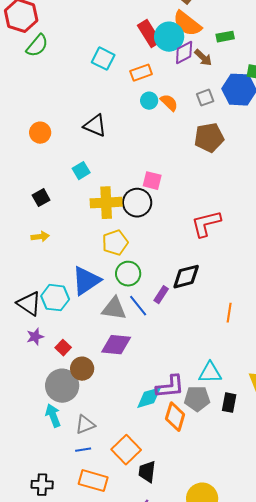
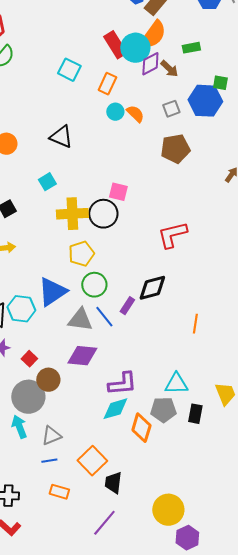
orange semicircle: (187, 24) -> (153, 35), turned -92
orange rectangle: (141, 73) -> (107, 84), turned -45
purple L-shape: (170, 387) -> (122, 384), moved
orange rectangle: (93, 481) -> (59, 492), size x0.7

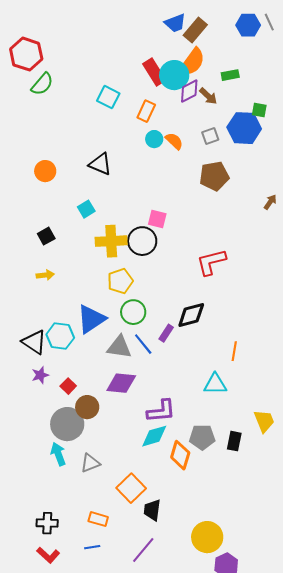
cyan triangle: (176, 384) -> (215, 384), moved
blue line: (49, 461) -> (92, 547), moved

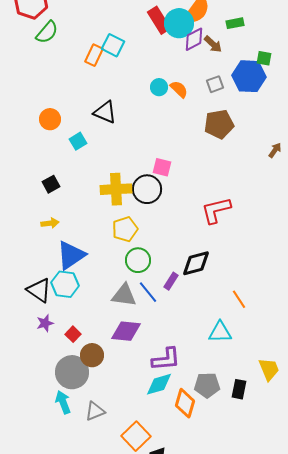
orange rectangle: (146, 111) -> (94, 55), moved
cyan square: (86, 209) -> (78, 141), moved
blue triangle: (91, 319) -> (71, 255), moved
orange line: (234, 351) -> (239, 299), turned -42

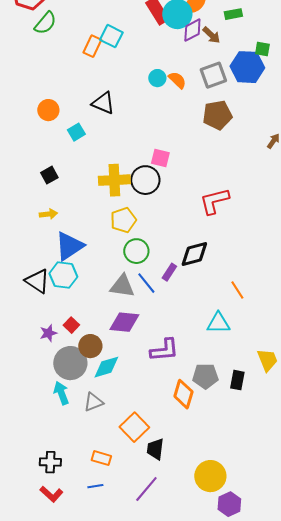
gray square: (215, 84) -> (213, 75), size x1.5
purple star: (45, 323) -> (48, 333), moved
cyan diamond: (159, 384) -> (106, 367), moved

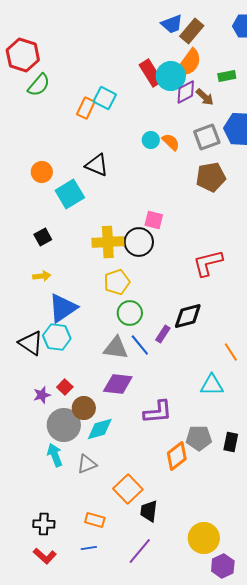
cyan square: (76, 132) -> (70, 194), size x1.6
orange diamond: (183, 394) -> (177, 456), turned 36

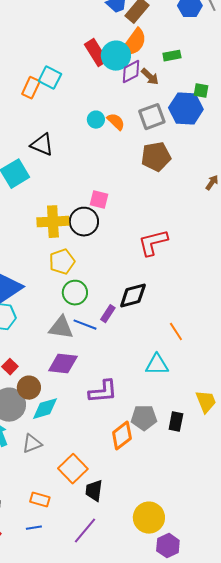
blue line: (140, 345) -> (85, 325), turned -30

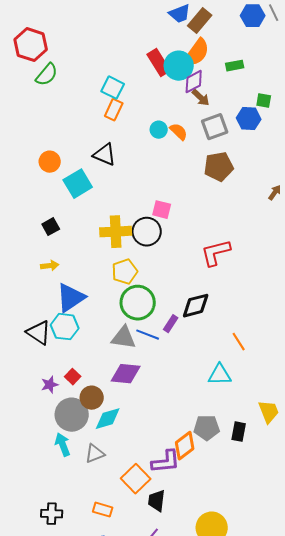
brown arrow: (150, 77) -> (201, 98), moved
orange rectangle: (31, 88) -> (114, 110), moved
blue hexagon: (186, 109) -> (249, 119), size x0.7
green circle: (75, 293) -> (138, 303), size x1.4
purple L-shape: (103, 392) -> (166, 462), moved

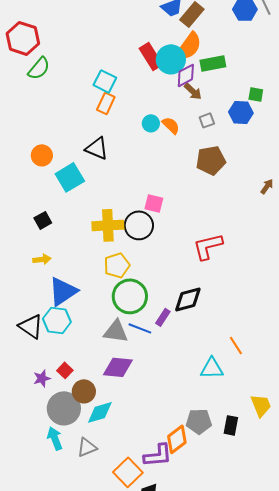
green rectangle: (235, 66) -> (213, 63), moved, size x1.4
gray square: (215, 127) -> (207, 120), size x0.6
orange line: (239, 342) -> (236, 345), moved

